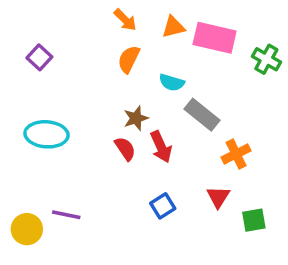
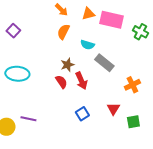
orange cross: (236, 154) -> (132, 85), moved

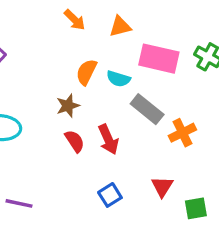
pink rectangle: (111, 20) -> (159, 59), moved
orange semicircle: (63, 32) -> (86, 72), moved
brown star: (67, 65) -> (68, 106), moved
orange cross: (132, 85) -> (182, 133), moved

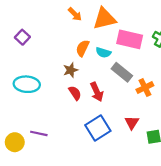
orange triangle: (120, 27) -> (104, 19), size x1.6
blue square: (110, 195) -> (98, 128), size x1.6

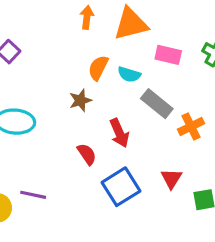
orange arrow: (75, 14) -> (87, 17), turned -128
pink rectangle: (130, 39) -> (168, 55), size x0.7
red semicircle: (75, 93) -> (87, 154), moved

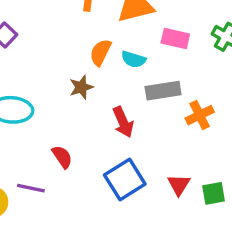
gray rectangle: (157, 104) -> (163, 91), turned -48
red semicircle: (87, 154) -> (62, 157), moved
red triangle: (171, 179) -> (179, 185), moved

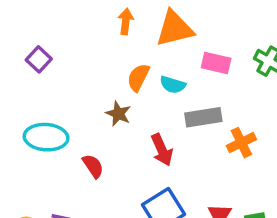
brown star: (81, 87) -> (118, 114), turned -30
red semicircle: (62, 157) -> (93, 166), moved

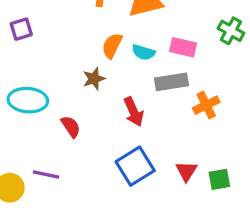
purple square: (39, 59) -> (21, 29), turned 30
pink rectangle: (216, 63) -> (183, 47), moved
brown star: (118, 114) -> (94, 79), turned 30

